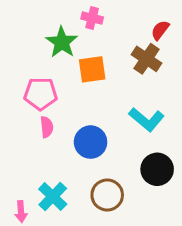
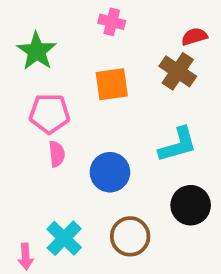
red semicircle: (160, 30) -> (194, 37), turned 35
green star: (62, 42) -> (37, 51), moved
cyan L-shape: (147, 119) -> (178, 145), turned -56

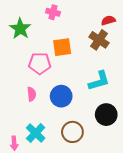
pink cross: (112, 22) -> (53, 12), moved
pink pentagon: (49, 114) -> (40, 63), moved
pink semicircle: (57, 154) -> (32, 94), moved

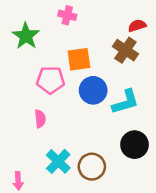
blue circle: (61, 96) -> (93, 90), moved
cyan cross: (36, 133) -> (58, 161), moved

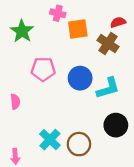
orange square: (79, 59) -> (78, 29), moved
pink semicircle: (40, 119) -> (15, 102), moved

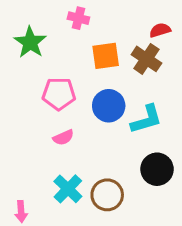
orange square: (78, 29) -> (106, 56), moved
pink semicircle: (15, 102) -> (63, 137), moved, turned 72

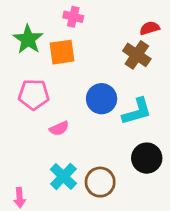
orange square: (106, 56) -> (62, 52), moved
pink pentagon: (59, 94) -> (34, 94), moved

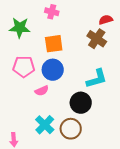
green star: (28, 39) -> (20, 28), turned -30
orange square: (62, 52) -> (54, 44), moved
blue circle: (102, 99) -> (53, 70), moved
black circle: (147, 158) -> (81, 103), moved

